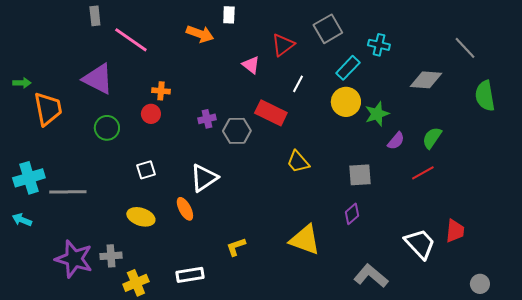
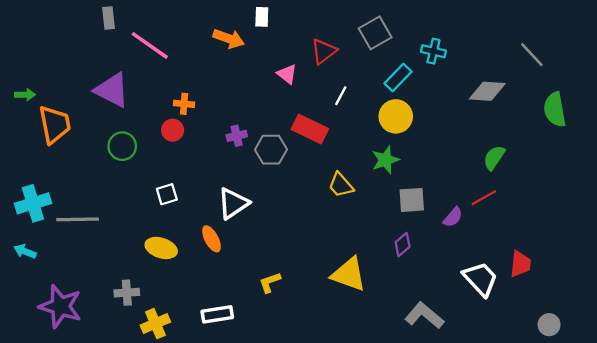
green star: (377, 114) -> (385, 160), moved
purple semicircle: (396, 141) -> (453, 217), moved
purple star: (74, 259) -> (60, 306), moved

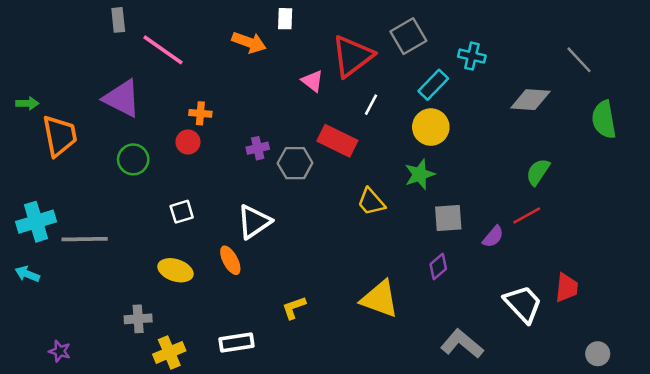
red triangle: (324, 51) -> (352, 56), size x1.5
purple star: (60, 306) -> (60, 351), moved, size x0.5

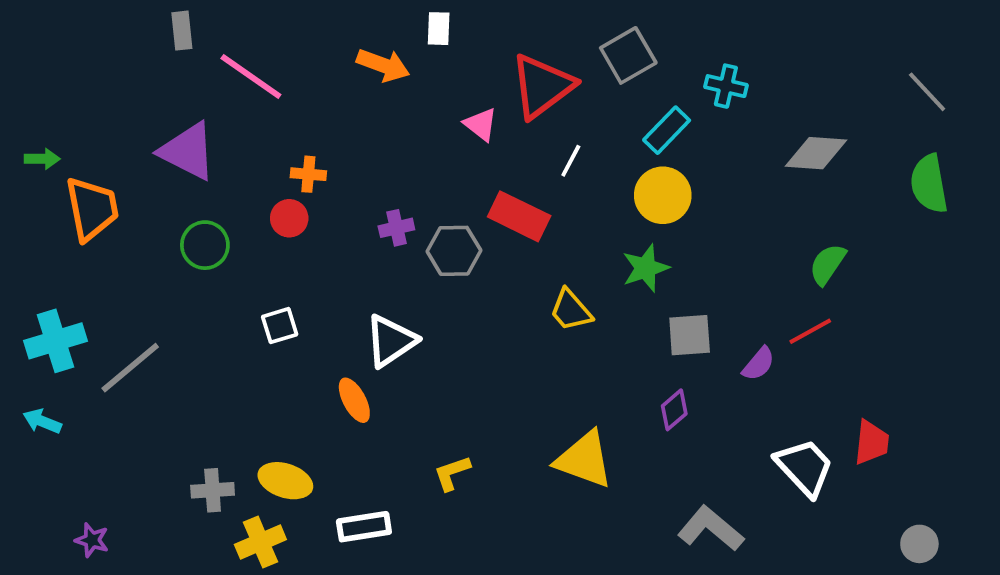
gray line: (579, 60) -> (927, 92), moved
gray line: (85, 239) -> (130, 368), turned -39
yellow ellipse: (176, 270) -> (285, 481), moved

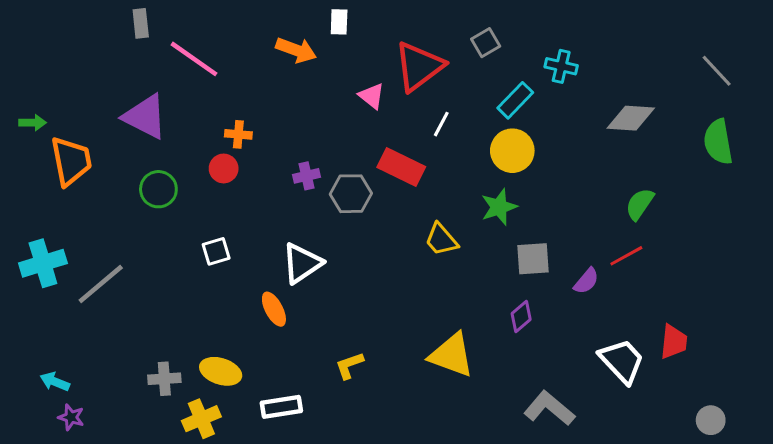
gray square: (628, 55) -> (486, 43), size x0.7
cyan arrow: (42, 421) -> (55, 382), moved

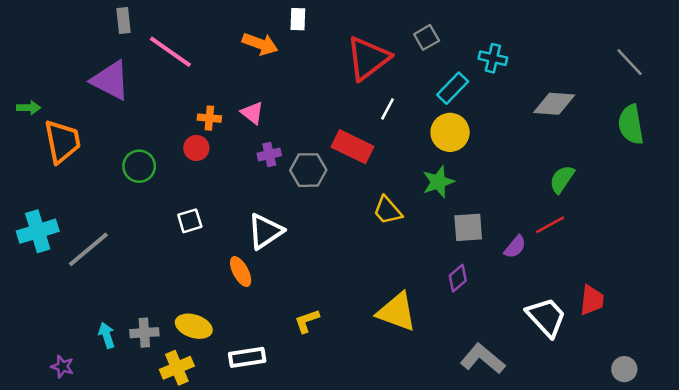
pink triangle: (372, 96) -> (252, 113), moved
purple triangle: (145, 117) -> (111, 80), moved
cyan arrow: (55, 382) -> (107, 335), moved, turned 50

